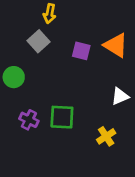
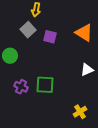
purple square: (81, 51) -> (50, 37), moved
yellow cross: (106, 136) -> (80, 112), moved

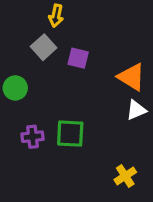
orange triangle: (84, 33) -> (131, 77), moved
purple cross: (21, 87) -> (33, 137), turned -32

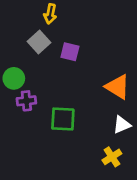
orange triangle: (131, 77) -> (118, 87), moved
white triangle: (136, 110) -> (122, 125), moved
purple cross: (33, 137) -> (26, 101), moved

